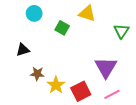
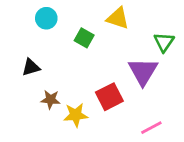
purple triangle: (106, 67) -> (143, 71), moved
yellow star: (56, 85) -> (76, 115), turned 30
red square: (81, 91) -> (109, 97), moved

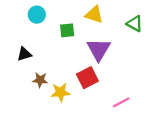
green square: (84, 38) -> (67, 30), turned -35
green triangle: (164, 42) -> (135, 24), moved, turned -36
purple triangle: (143, 71) -> (99, 50), moved

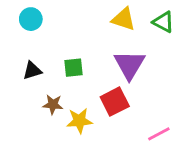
cyan circle: (37, 15) -> (31, 19), moved
green triangle: (135, 24) -> (163, 22), moved
green square: (67, 30) -> (73, 68), moved

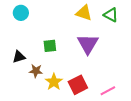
black triangle: (32, 71) -> (19, 57), moved
red square: (115, 102) -> (78, 85), moved
yellow star: (79, 121) -> (54, 82), turned -30

